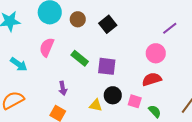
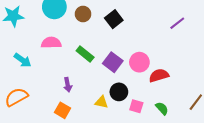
pink semicircle: (47, 47) -> (51, 43), turned 66
pink circle: (156, 53) -> (139, 62), moved
purple square: (107, 66) -> (113, 62), turned 30
pink square: (135, 101) -> (136, 106), moved

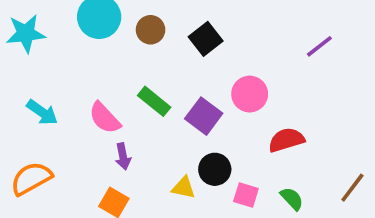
pink semicircle: (51, 43) -> (105, 118), moved, turned -132
pink circle: (139, 62) -> (250, 94), moved

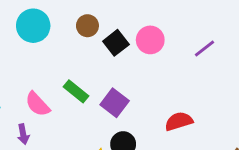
brown circle: (151, 30) -> (87, 26), moved
pink circle: (250, 94) -> (150, 40), moved
purple arrow: (123, 156) -> (23, 134), moved

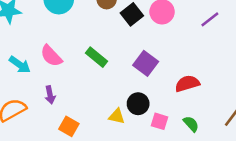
purple square: (115, 103) -> (146, 63), moved
pink semicircle: (37, 104) -> (51, 56), moved

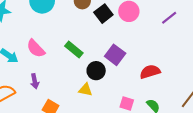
black circle: (138, 104) -> (96, 71), moved
yellow triangle: (117, 116) -> (85, 90), moved

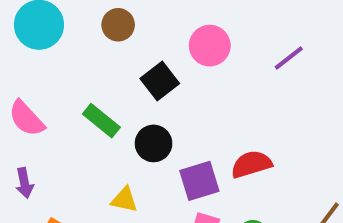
black square: (103, 14) -> (160, 81), moved
purple square: (115, 55) -> (199, 181), moved, turned 36
black circle: (96, 71) -> (154, 143), moved

